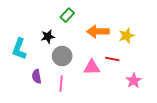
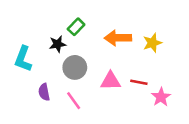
green rectangle: (67, 15) -> (76, 27), moved
red line: (112, 59) -> (139, 82), moved
pink line: (61, 84) -> (74, 101), turned -42

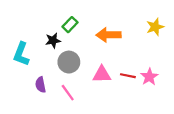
yellow star: (152, 43) -> (155, 27), moved
pink star: (161, 97) -> (149, 77), moved

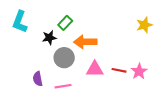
orange arrow: (109, 35) -> (85, 42), moved
cyan L-shape: (21, 54) -> (20, 22), moved
pink line: (68, 93) -> (63, 86), turned -63

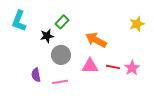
orange arrow: (85, 42) -> (96, 40), moved, turned 30

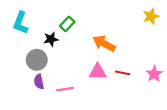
yellow star: (137, 24) -> (151, 16), moved
gray circle: (61, 55) -> (37, 60), moved
pink star: (132, 68) -> (154, 74), moved

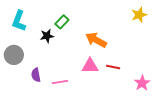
gray circle: (37, 60) -> (14, 55), moved
pink star: (154, 74) -> (142, 83), moved

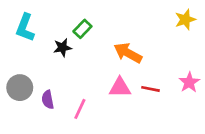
gray circle: (14, 55) -> (20, 88), moved
pink line: (60, 82) -> (80, 109), turned -56
pink star: (142, 83) -> (189, 82), moved

